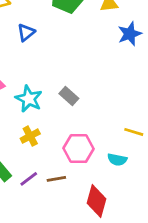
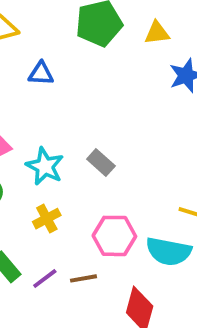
blue triangle: (26, 32) -> (41, 74), turned 42
cyan semicircle: (117, 160) -> (169, 251), size x1.6

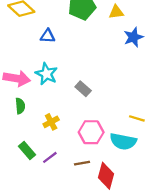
cyan star: (45, 166) -> (46, 74), moved
brown line: (83, 278) -> (82, 163), moved

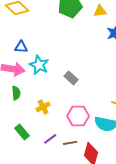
blue triangle: (48, 36) -> (21, 47), moved
purple line: (50, 157) -> (50, 139), moved

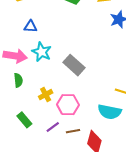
blue triangle: (21, 47) -> (30, 27), moved
gray rectangle: (71, 78) -> (74, 65), size x1.5
pink hexagon: (78, 116) -> (68, 105), moved

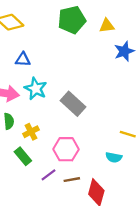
yellow cross: (46, 95) -> (31, 132), moved
cyan semicircle: (110, 112) -> (114, 157), size x0.6
green rectangle: (24, 120) -> (23, 156), moved

